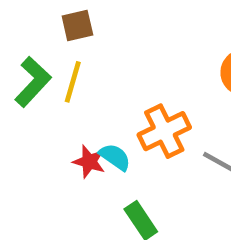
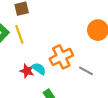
yellow line: (73, 82) -> (19, 34), turned -36

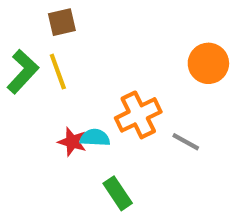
cyan semicircle: (39, 69) -> (95, 138), turned -32

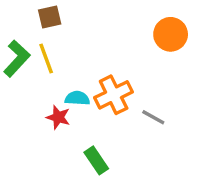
orange circle: (208, 63) -> (171, 34), moved
cyan semicircle: (95, 138) -> (77, 98), moved

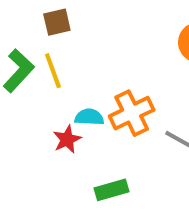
red star: (58, 117) -> (67, 139), turned 30
green rectangle: (96, 160) -> (111, 190), turned -72

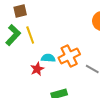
brown square: (57, 22) -> (20, 11), moved

